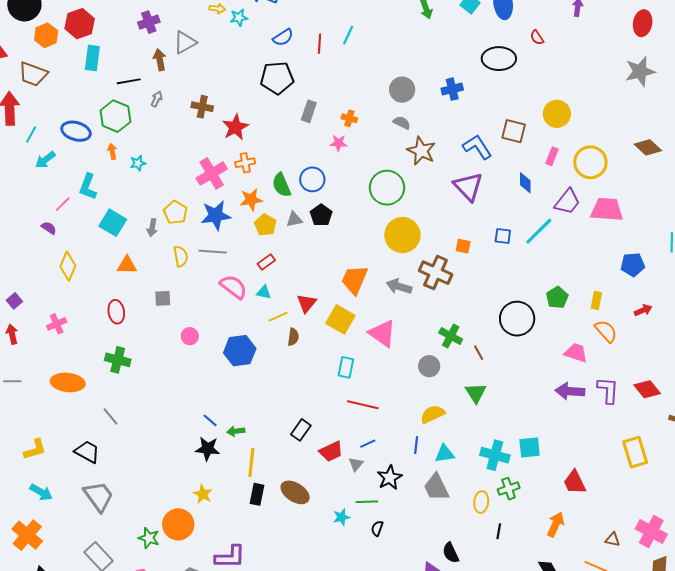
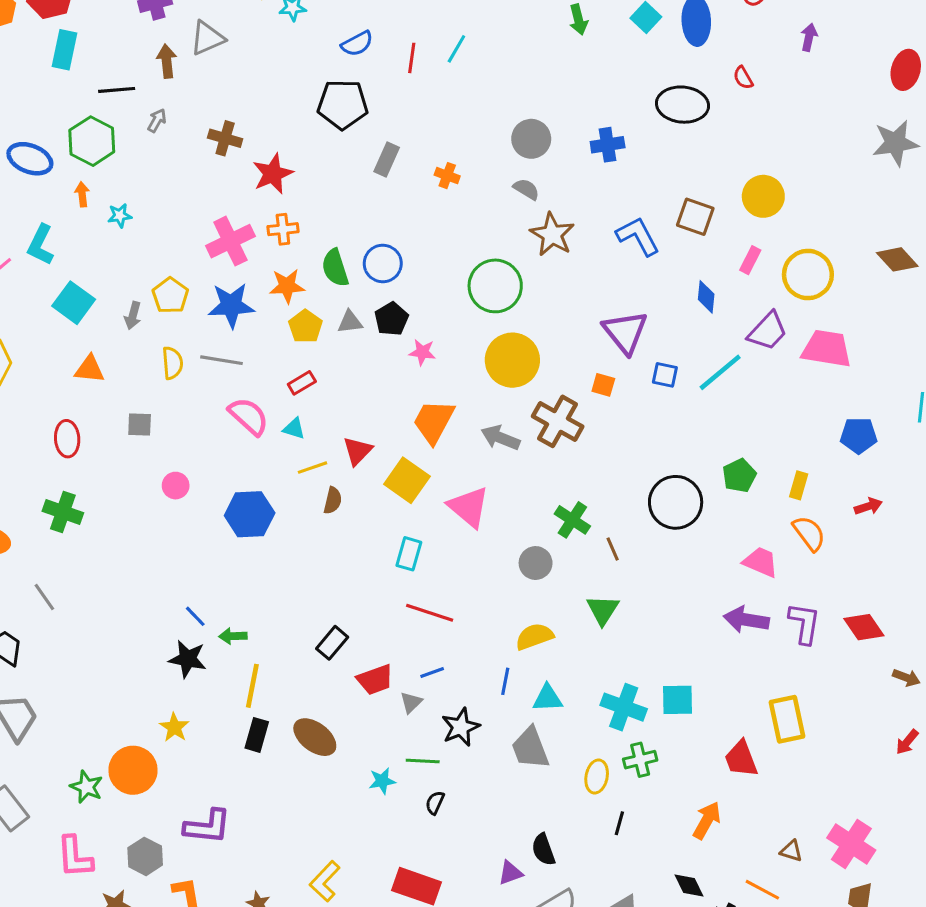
pink star: (339, 143) -> (422, 352), moved
purple triangle: (468, 187) -> (625, 332), moved
yellow rectangle: (635, 452) -> (787, 719), moved

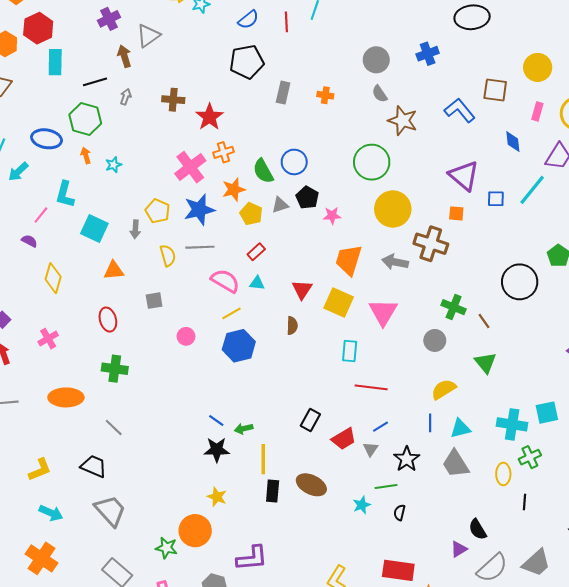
gray semicircle: (526, 189) -> (380, 94), turned -144
yellow line: (312, 468) -> (232, 313), moved
pink triangle: (469, 507) -> (383, 312), turned 32

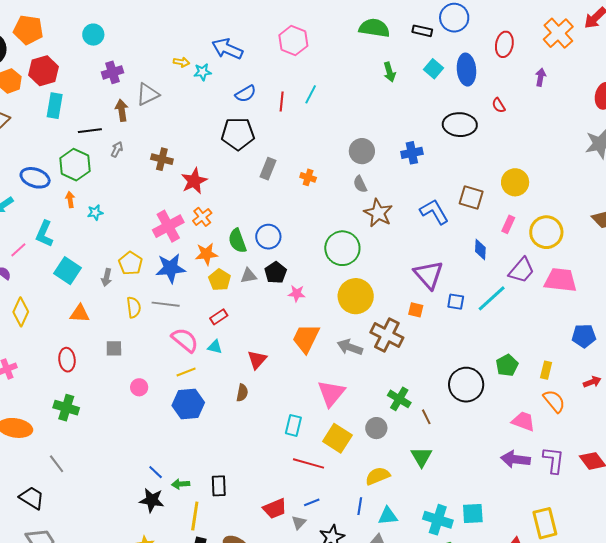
orange cross: (224, 152) -> (202, 217), turned -30
yellow square: (339, 302) -> (337, 438), moved
black rectangle: (310, 420) -> (219, 486), moved, turned -40

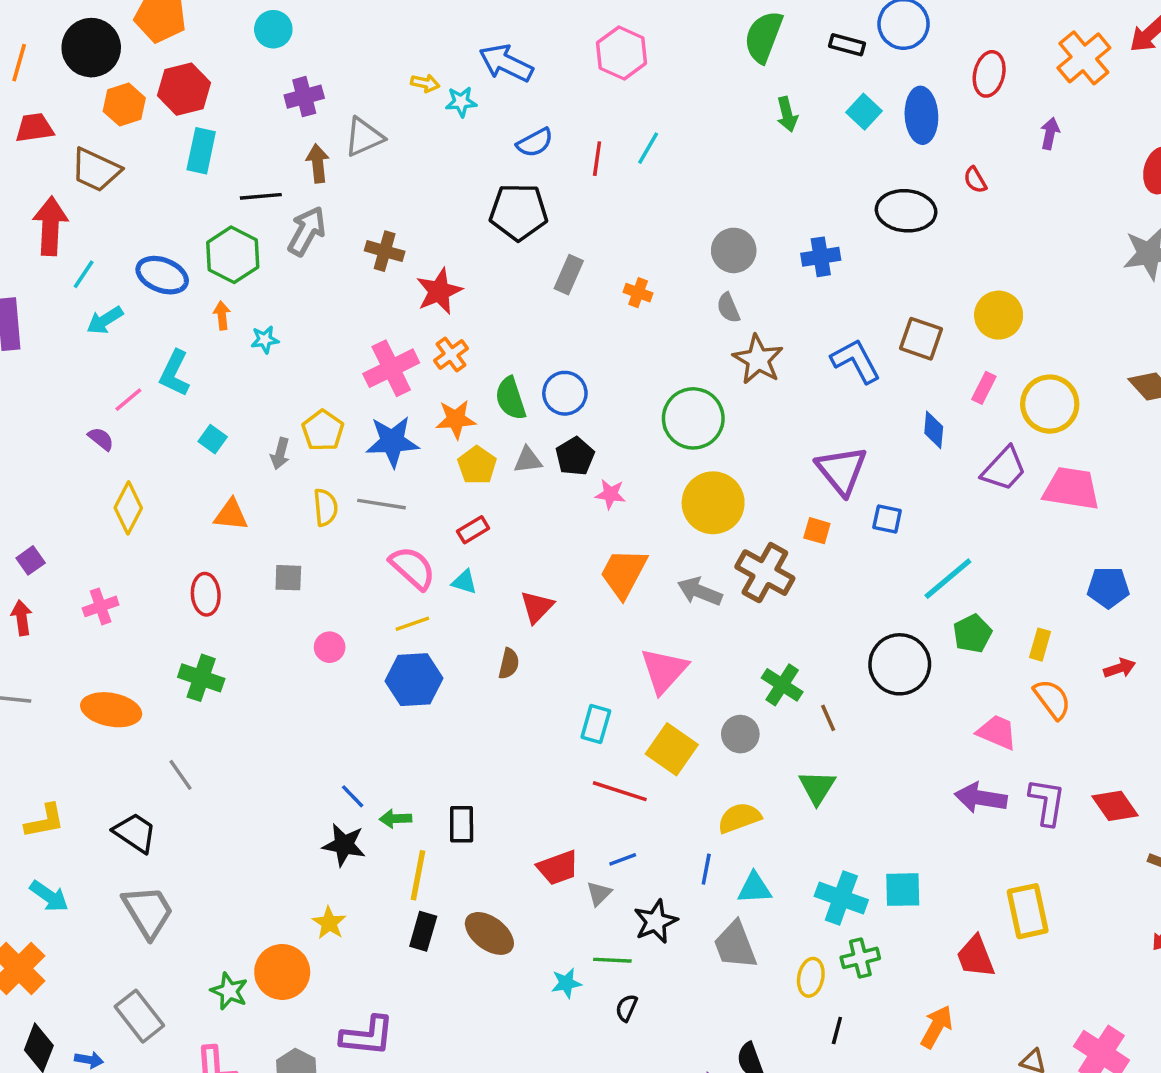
green semicircle: (374, 28) -> (763, 37), turned -80
gray arrow: (117, 149) -> (307, 231), size x1.8
cyan square: (68, 271) -> (213, 439), size x0.6
cyan line: (492, 298) -> (948, 579), moved

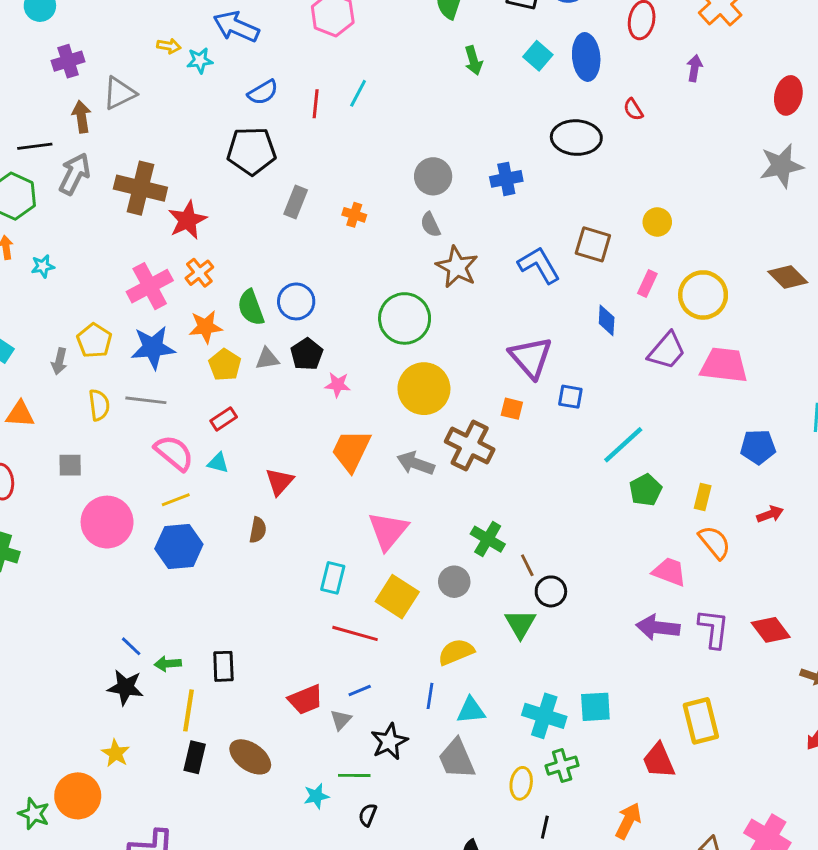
brown cross: (385, 251) -> (140, 188), size x1.6
yellow circle: (999, 315) -> (657, 222), size x0.7
pink circle: (330, 647) -> (107, 522), size x2.0
black circle: (900, 664) -> (551, 591), moved, size x0.6

